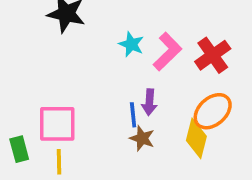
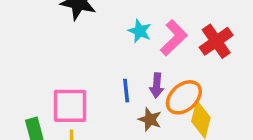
orange ellipse: (213, 111) -> (184, 97), moved
blue line: (133, 115) -> (126, 91), moved

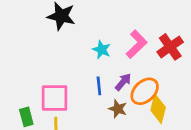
cyan star: (140, 31) -> (102, 50), moved
purple arrow: (157, 85) -> (123, 82), turned -144

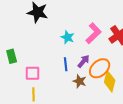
pink square: (55, 98) -> (33, 73), size x0.7
green rectangle: (26, 117) -> (12, 56), moved

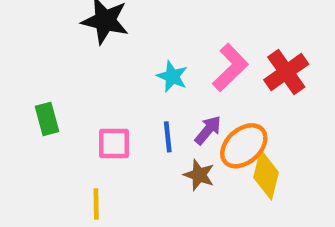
pink square: (33, 73) -> (114, 144), moved

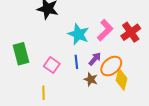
cyan star: (172, 76) -> (78, 34), size x1.5
green rectangle: (47, 119) -> (21, 54), size x1.5
pink square: (114, 144) -> (52, 65), turned 35

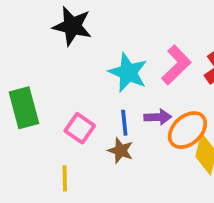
purple arrow: (95, 59) -> (158, 117), turned 48
brown star: (91, 79) -> (121, 151), moved

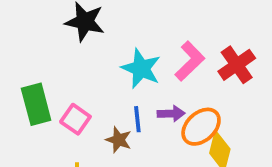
pink square: (80, 128) -> (75, 119), moved
brown star: (121, 151) -> (119, 140), moved

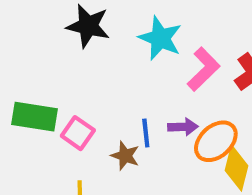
cyan star: (141, 69) -> (160, 38), moved
green rectangle: (36, 104) -> (35, 117), turned -66

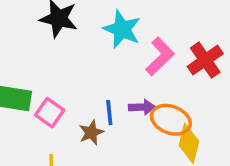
orange ellipse: (216, 141) -> (171, 120), turned 63
brown star: (125, 156) -> (91, 132), turned 30

